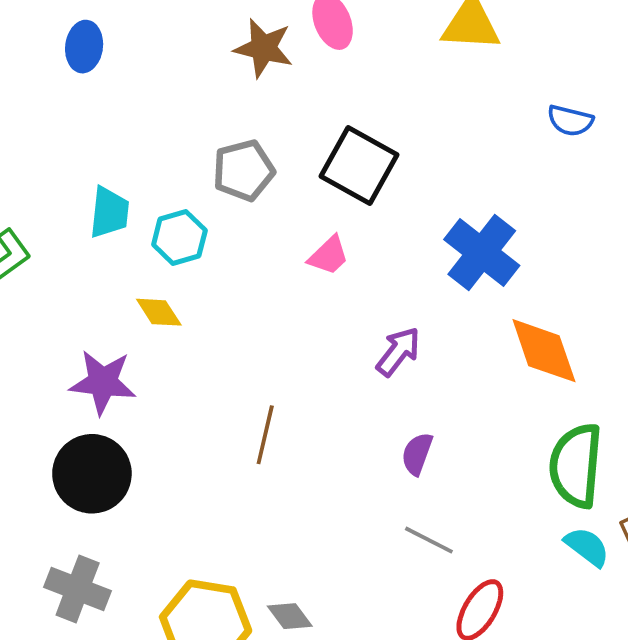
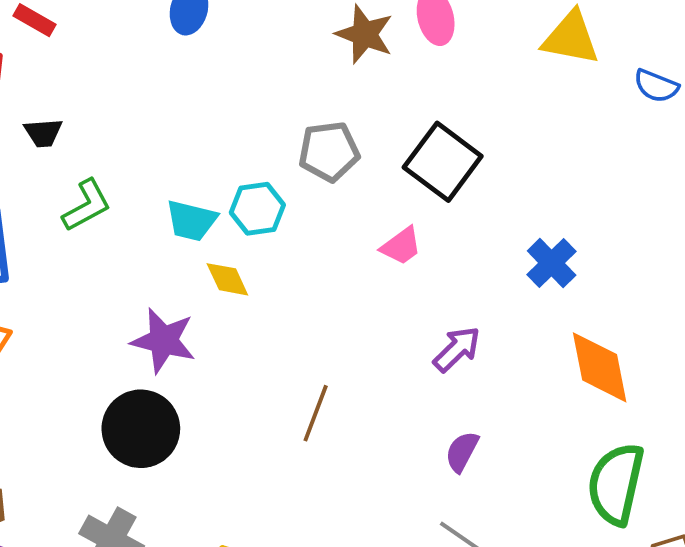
blue semicircle: (570, 121) -> (656, 86), moved
cyan trapezoid: (109, 212) -> (191, 221), moved, turned 90
blue cross: (482, 253) -> (552, 263), size x0.7

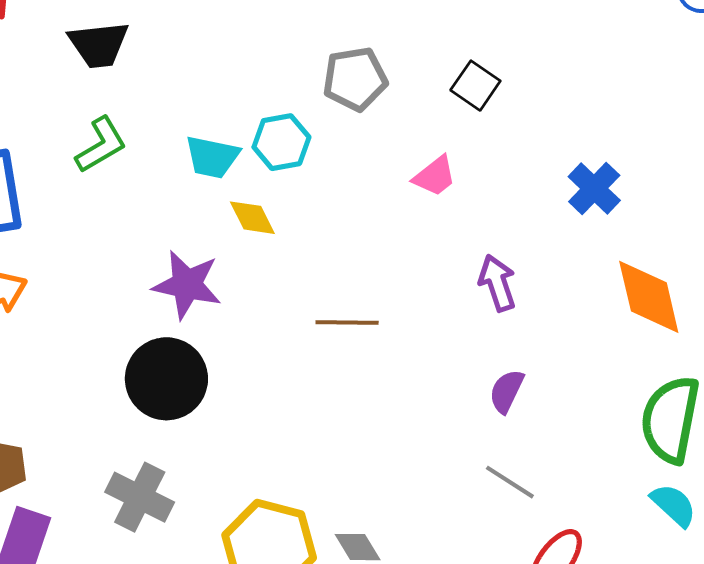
black trapezoid: (43, 133) -> (99, 45), moved, size x1.5
black square: (443, 162) -> (475, 86), size x0.6
purple arrow: (457, 349) -> (497, 283), turned -62
brown line: (316, 413) -> (347, 323), moved, turned 72

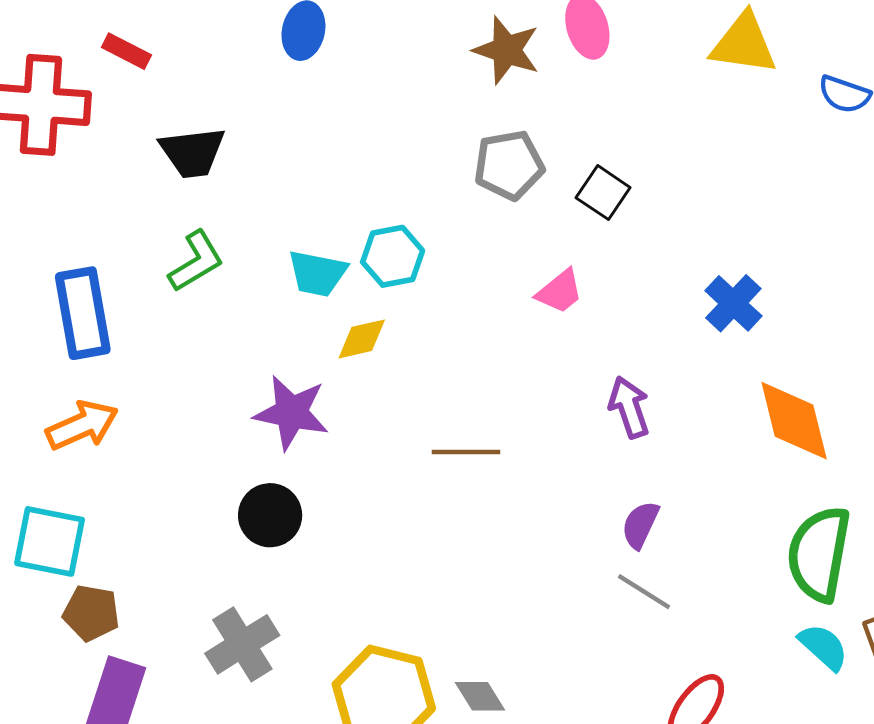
gray pentagon: (355, 79) -> (509, 165), moved
yellow diamond: (252, 218) -> (362, 339), turned -75
black circle: (166, 379) -> (270, 515), size x0.7
gray line: (510, 482) -> (644, 592), moved
gray cross: (140, 497) -> (242, 644), turned 32

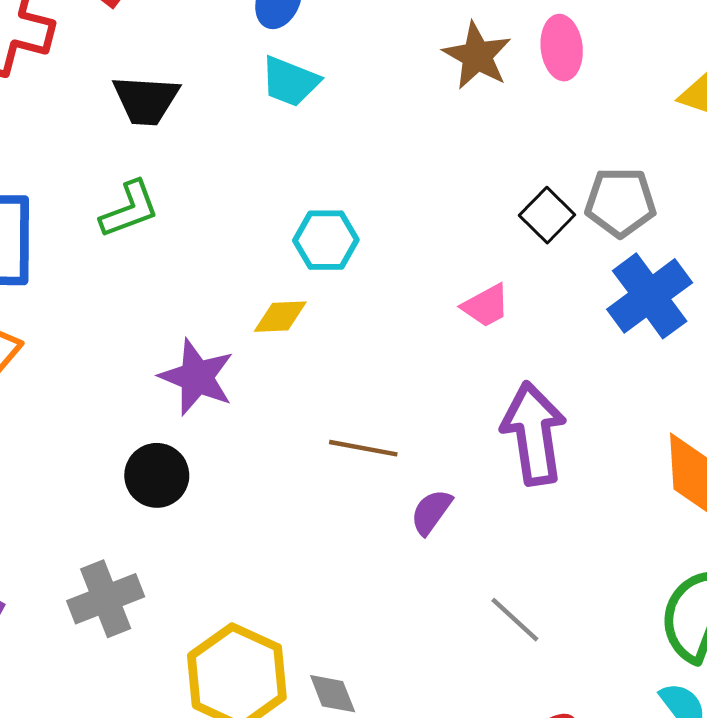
gray pentagon: (509, 165) -> (620, 202), moved
cyan trapezoid: (317, 273) -> (290, 81), moved
blue cross: (733, 303) -> (650, 296), moved, size x1.4
purple arrow: (629, 407) -> (534, 433), size x1.6
purple semicircle: (640, 525) -> (431, 512), moved

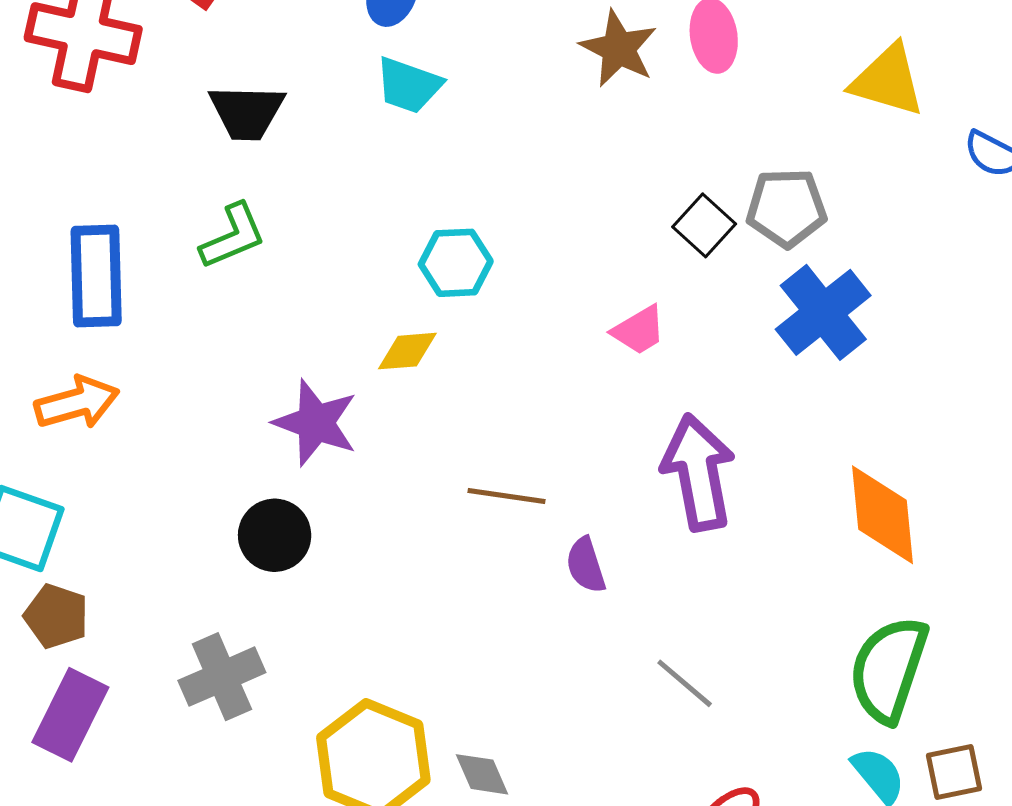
purple semicircle: (431, 512) -> (586, 565), turned -51

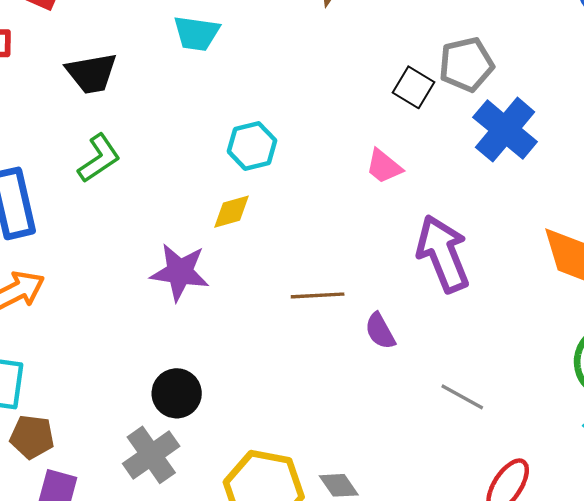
pink trapezoid: (639, 330) -> (384, 166), turned 81
black circle: (275, 535) -> (177, 393), moved

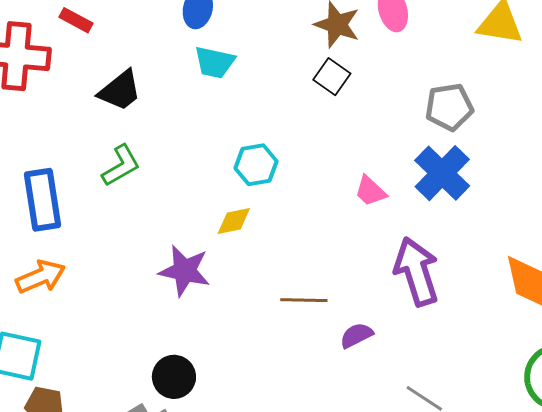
black trapezoid: (92, 73) -> (120, 91), turned -33
black square: (413, 87) -> (332, 77), moved
blue cross: (505, 130) -> (442, 173), moved
purple semicircle: (380, 331) -> (356, 335), turned 88

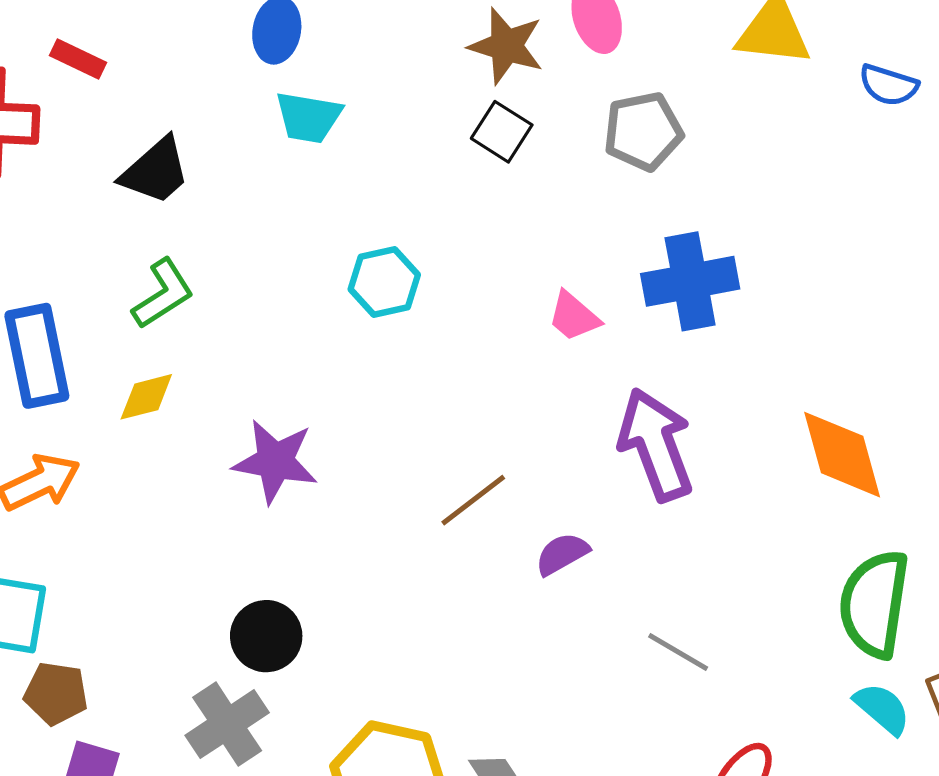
gray pentagon: (449, 107) -> (643, 131), moved
blue cross: (442, 173) -> (690, 281), turned 38
yellow diamond: (234, 221) -> (146, 397), moved
brown line: (304, 300) -> (473, 500), turned -36

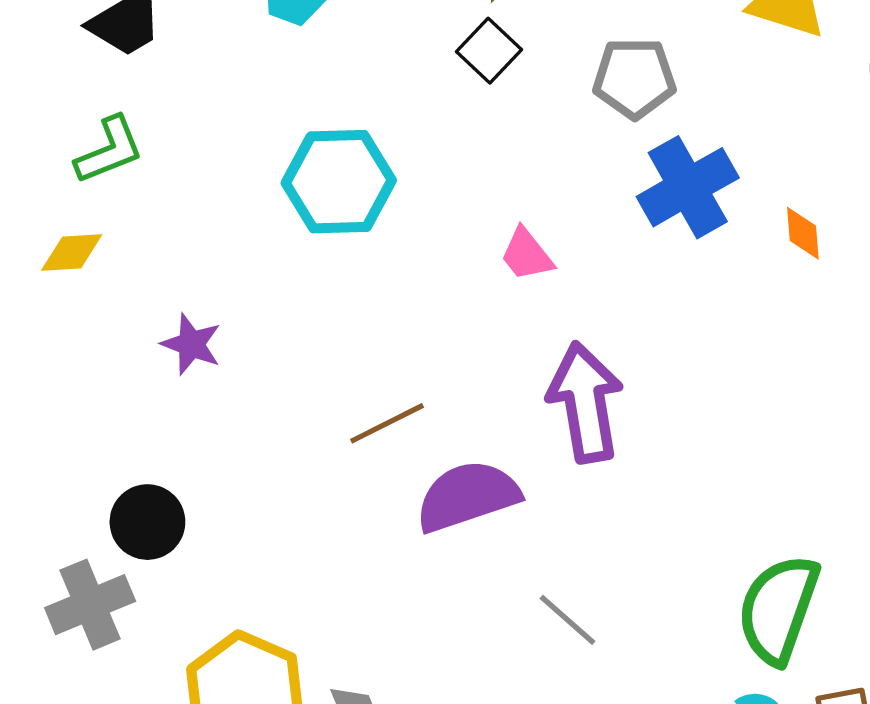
blue cross: (690, 281) -> (688, 187), moved, turned -30
cyan hexagon: (384, 282) -> (339, 182), size x1.5
orange diamond: (842, 455) -> (803, 233), moved, size x0.5
purple star: (275, 461) -> (191, 344), size x0.7
purple semicircle: (562, 554) -> (468, 496), size x1.8

